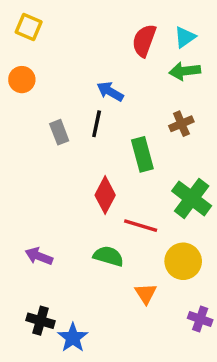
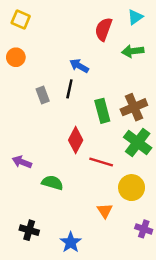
cyan triangle: (185, 37) -> (135, 17), moved
brown cross: (181, 124) -> (134, 107), moved, size x1.5
purple arrow: (39, 256) -> (22, 162), moved
green semicircle: (108, 256) -> (52, 183), moved
blue star: (73, 338) -> (71, 242), moved

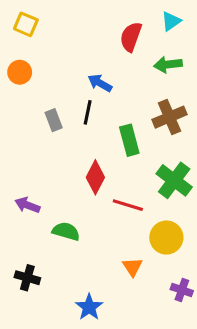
brown cross: (134, 107) -> (169, 117), moved
black cross: (29, 230) -> (27, 278), moved

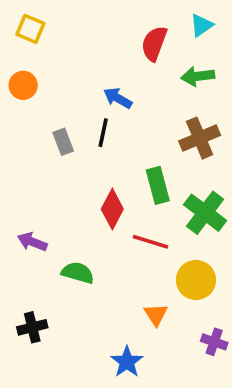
green rectangle: (129, 140) -> (158, 185), moved
black cross: (27, 278) -> (32, 327), turned -30
blue star: (89, 307) -> (127, 362), moved

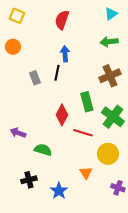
red semicircle: (154, 43) -> (62, 20), moved
blue arrow: (118, 98) -> (65, 54), turned 56
black cross: (32, 327) -> (29, 180), moved
blue star: (127, 362) -> (59, 191), moved

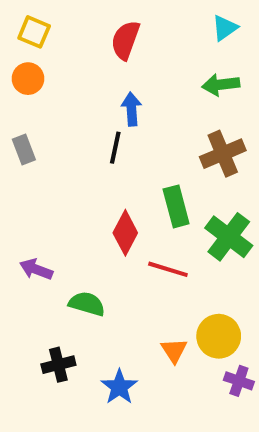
orange circle: (13, 47) -> (28, 79), moved
gray rectangle: (35, 78) -> (24, 150), moved
yellow circle: (108, 154) -> (219, 336), moved

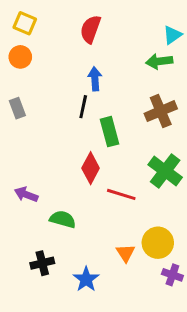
cyan triangle: (225, 28) -> (172, 35), moved
green rectangle: (176, 206) -> (110, 132), moved

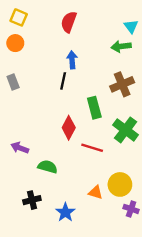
cyan triangle: (172, 35) -> (131, 26), turned -32
green rectangle: (110, 132) -> (94, 108), moved
orange triangle: (126, 253) -> (95, 192), turned -40

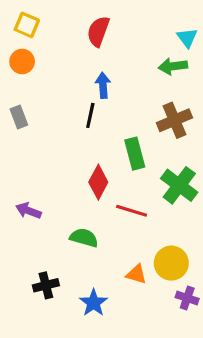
green semicircle: (48, 167) -> (84, 238), moved

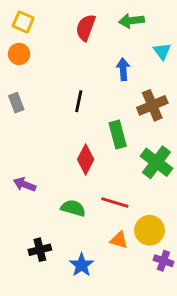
cyan triangle: (187, 38) -> (162, 51), moved
green arrow: (173, 66) -> (131, 21), moved
blue arrow: (103, 85) -> (123, 69), moved
red line: (132, 211) -> (115, 203), moved

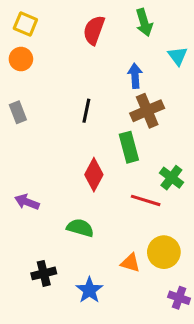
green arrow: (131, 21) -> (144, 23), turned -100
brown cross: (152, 105) -> (147, 111), moved
green cross: (156, 162) -> (171, 178), size x0.7
red line: (115, 203) -> (146, 200), moved
purple cross: (163, 261) -> (179, 298), moved

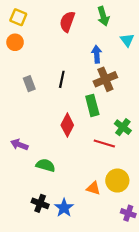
gray rectangle: (18, 112) -> (29, 84), moved
green semicircle: (80, 228) -> (46, 165), moved
black cross: (44, 273) -> (40, 203), moved, turned 35

